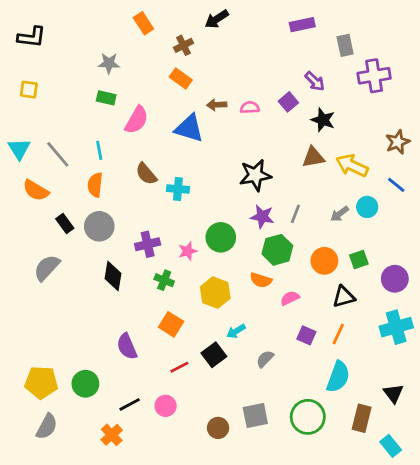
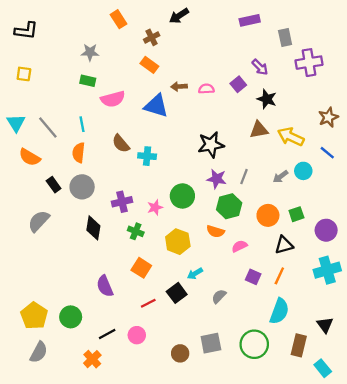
pink semicircle: (137, 120) -> (113, 99), turned 45
yellow pentagon: (41, 382) -> (34, 316), turned 30

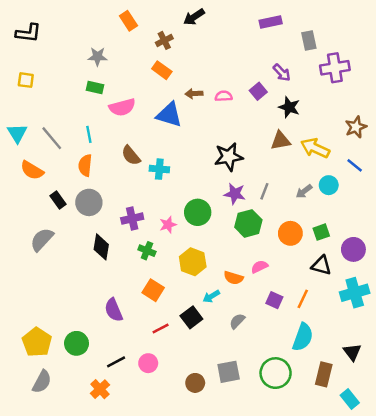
orange semicircle: (215, 231) -> (234, 278), moved
black triangle: (284, 245) -> (321, 265), moved, turned 30

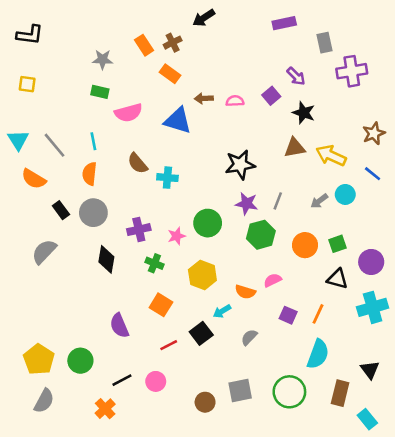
orange rectangle: (128, 21) -> (144, 45), moved

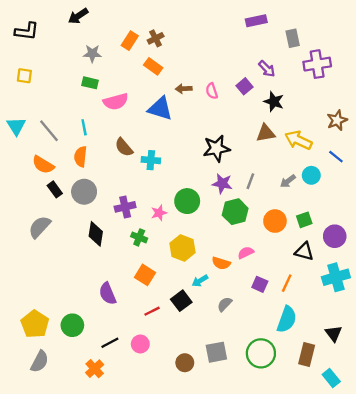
black arrow: (204, 18) -> (78, 16), moved
orange rectangle: (144, 45) -> (130, 41), turned 66
pink semicircle: (235, 101) -> (212, 91), turned -105
orange semicircle: (34, 179) -> (43, 165), moved

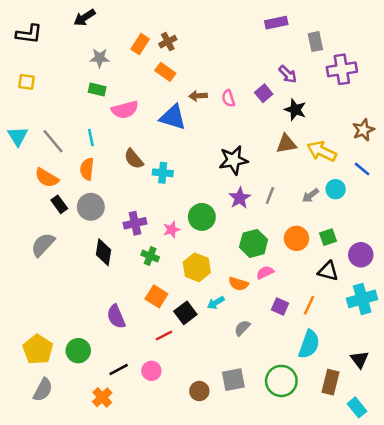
purple star: (222, 184) -> (240, 198), turned 30
green hexagon: (235, 212) -> (254, 243), moved
black square: (181, 301) -> (185, 313), moved

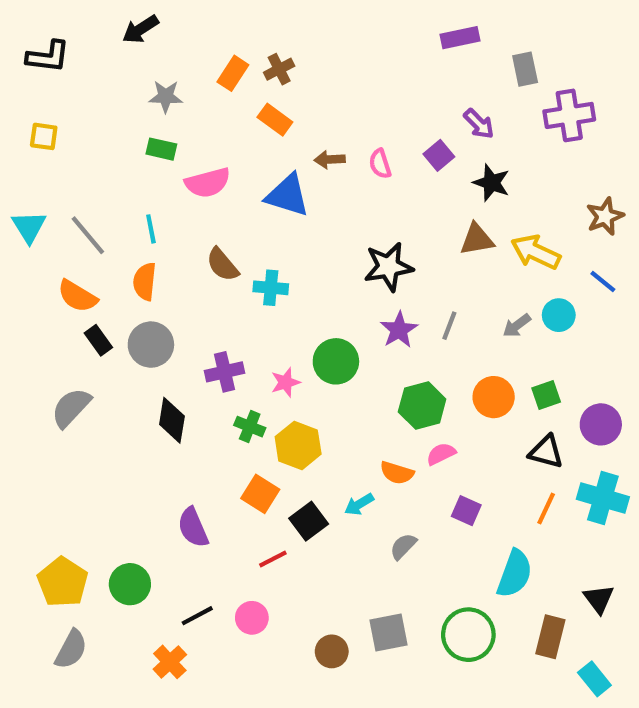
yellow hexagon: (197, 267) -> (298, 445), moved
cyan cross: (362, 299) -> (603, 498), turned 32
orange line: (309, 305) -> (546, 509), moved

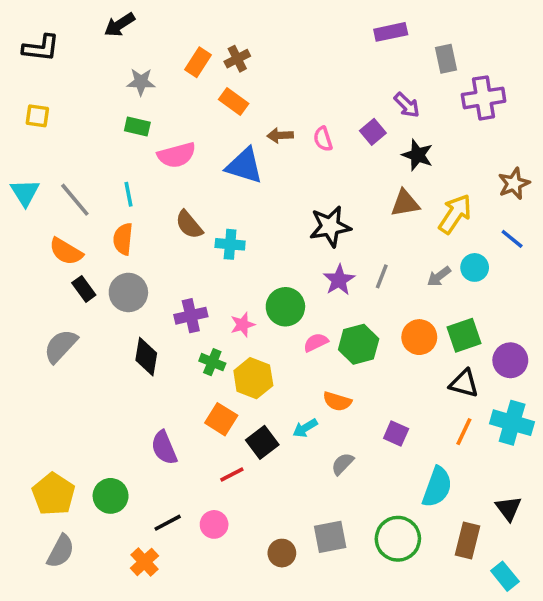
yellow arrow: (536, 252) -> (455, 214), turned 99
green square: (546, 395) -> (464, 335), size x1.4
pink semicircle: (441, 454) -> (316, 342), moved

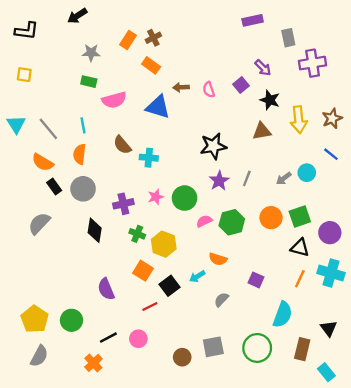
yellow arrow: (455, 214) -> (299, 120), moved, turned 140
pink star: (243, 325) -> (156, 197), moved

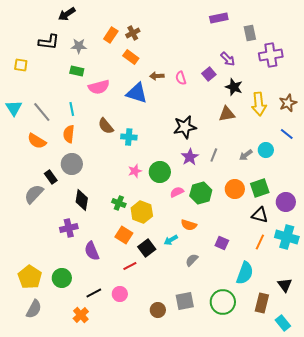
black L-shape: (27, 31) -> (49, 42), moved
black rectangle: (54, 187) -> (51, 177), moved
purple cross: (123, 204) -> (69, 228), moved

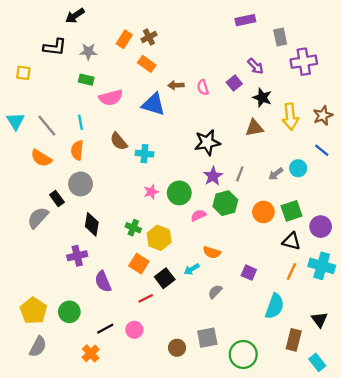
green hexagon: (201, 193) -> (225, 203), moved
green circle: (223, 302) -> (243, 354), moved

